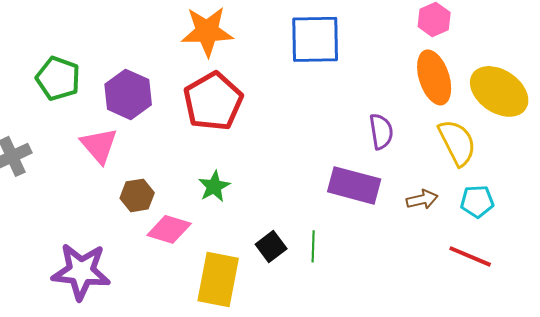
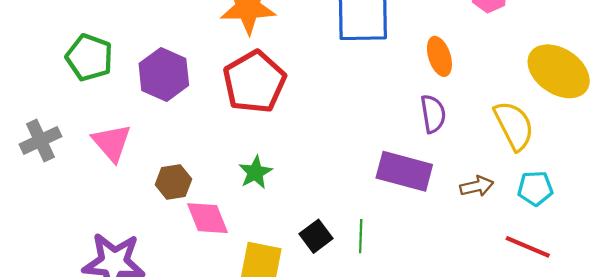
orange ellipse: (434, 77) -> (439, 56), moved, size x0.7
pink triangle: (99, 145) -> (112, 143), moved
pink diamond: (169, 229) -> (207, 218), turned 51

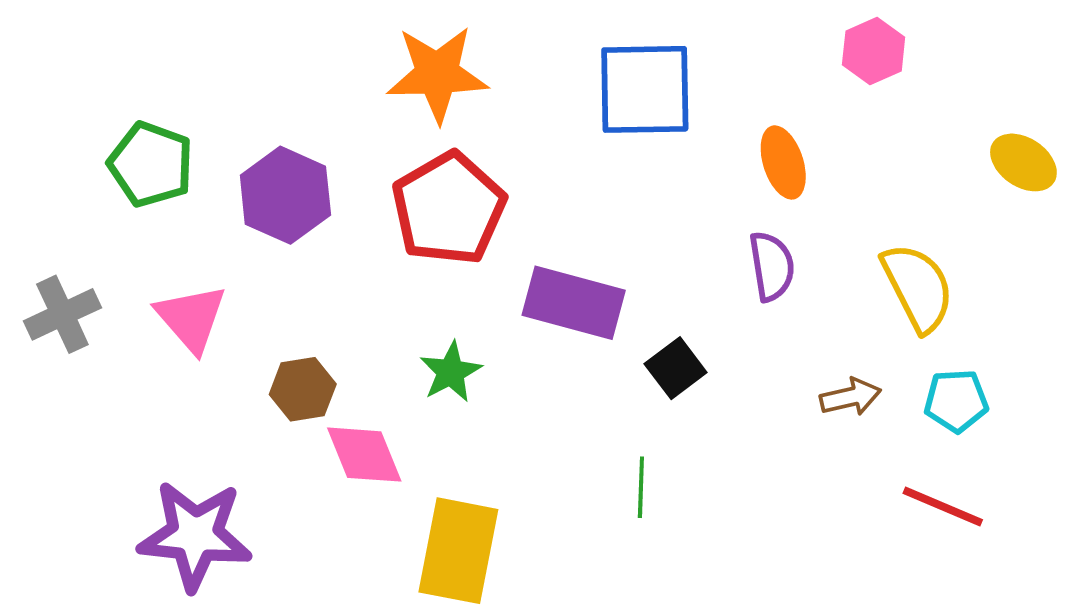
yellow ellipse: (559, 71) -> (1023, 162), moved, size x0.6
purple rectangle: (404, 171) -> (574, 303), moved
black square: (316, 236) -> (676, 368), moved

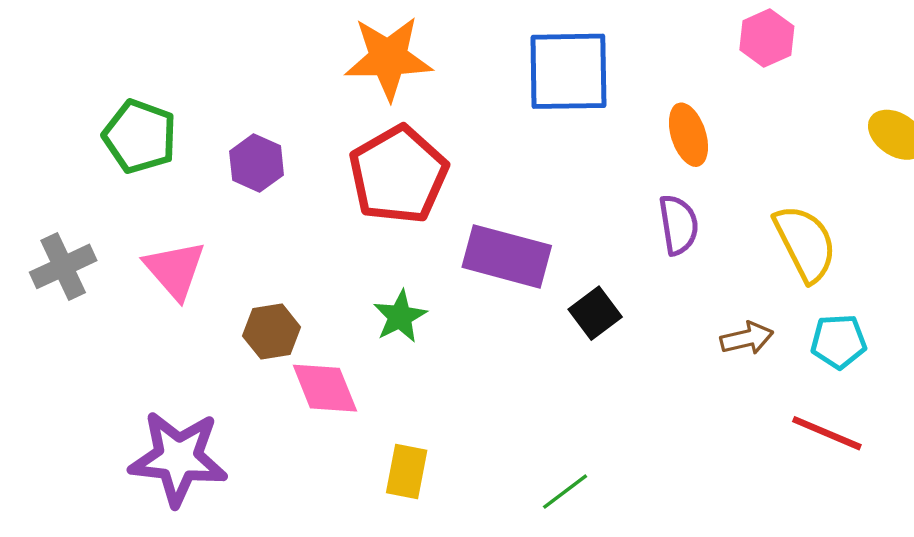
purple hexagon: (285, 195) -> (257, 163), size x0.7
green line: (641, 487) -> (565, 492), moved, turned 51
yellow rectangle: (458, 551) -> (407, 472), size x0.6

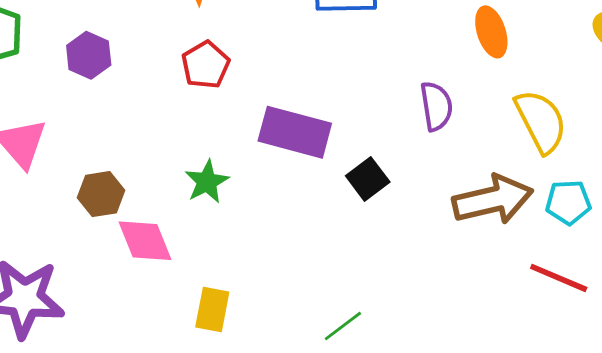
orange ellipse: (688, 135) -> (491, 32), moved
red pentagon: (398, 175) -> (205, 65), size x0.6
brown arrow: (747, 338) -> (493, 200), size x1.8

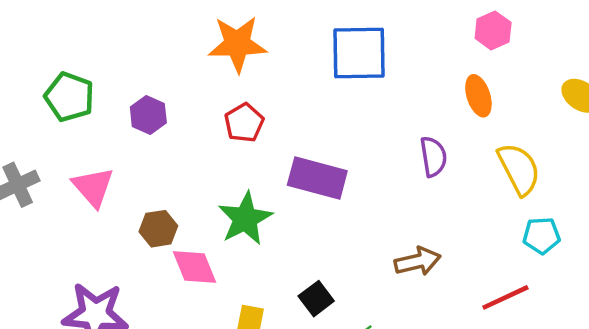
black square: (368, 179) -> (316, 299), moved
green star: (207, 182) -> (245, 219), size x1.5
brown arrow: (493, 200) -> (418, 261), moved, size x0.7
red line: (559, 278) -> (505, 297), moved, turned -48

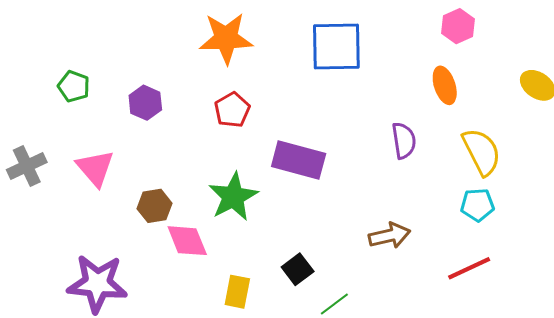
green pentagon: (69, 97) -> (74, 86), size x0.7
cyan pentagon: (542, 235) -> (477, 205), moved

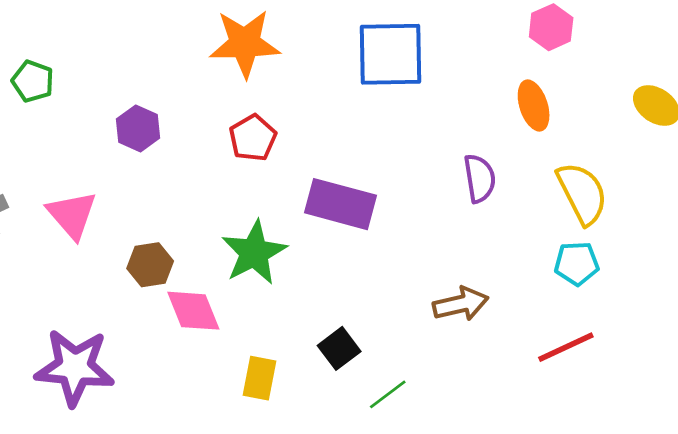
green pentagon: (74, 86) -> (33, 81), moved

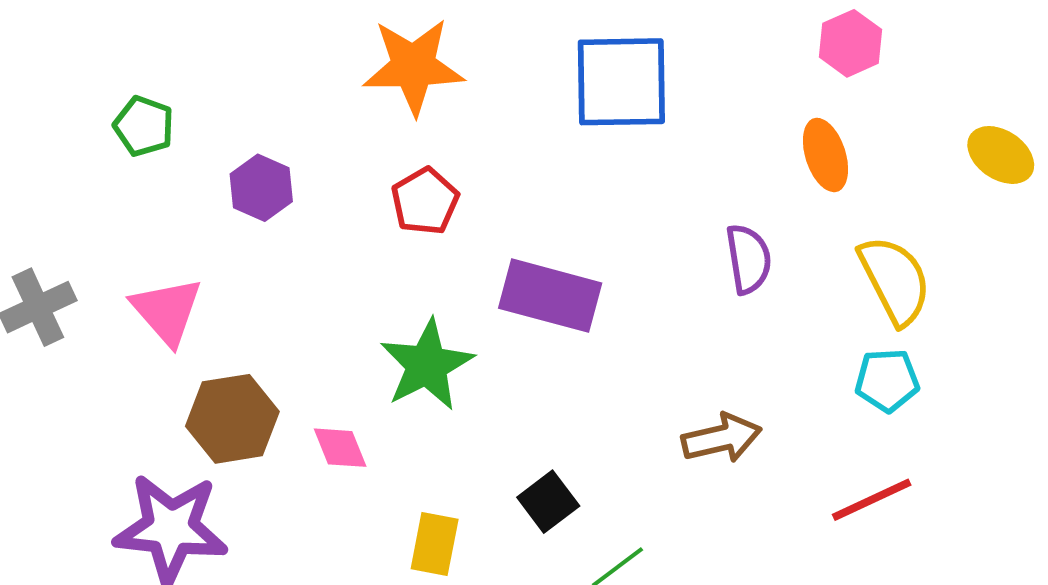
green pentagon: (33, 81) -> (144, 126), moved
brown hexagon: (150, 265) -> (232, 419), moved, size x1.4
pink diamond: (193, 311) -> (340, 448), size x0.7

